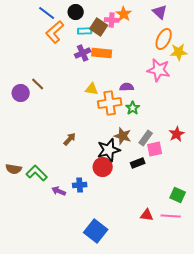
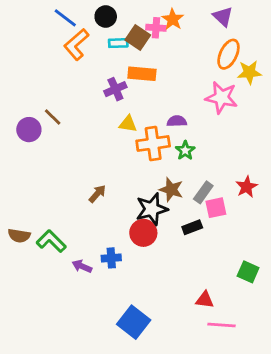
purple cross: (83, 53) -> (115, 89), moved
pink line: (171, 216) -> (221, 325), moved

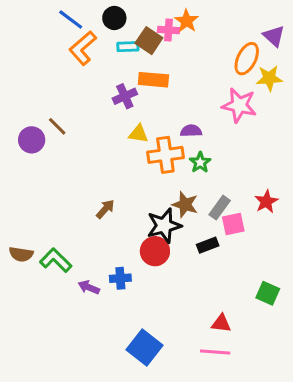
purple triangle: (223, 17) -> (274, 36), moved
pink line: (221, 325) -> (215, 352), moved

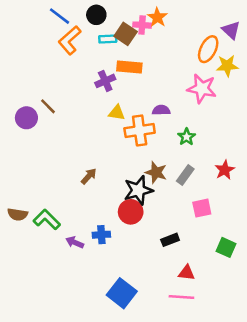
green star: (200, 162) -> (187, 137), moved
pink square: (233, 224) -> (202, 208), moved
black rectangle: (208, 245) -> (170, 240), moved

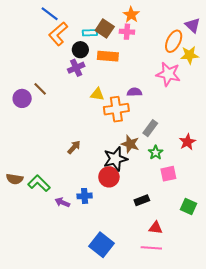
black circle: (96, 15) -> (80, 50), moved
pink cross: (142, 25) -> (127, 32), moved
purple cross: (105, 81) -> (76, 68), moved
green star: (187, 137) -> (156, 153), moved
gray rectangle: (185, 175) -> (150, 128), moved

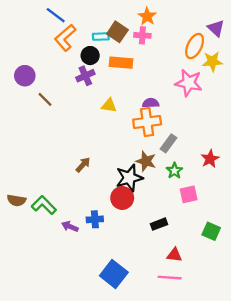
purple circle: (22, 98) -> (25, 76), moved
orange cross: (116, 109) -> (147, 122), moved

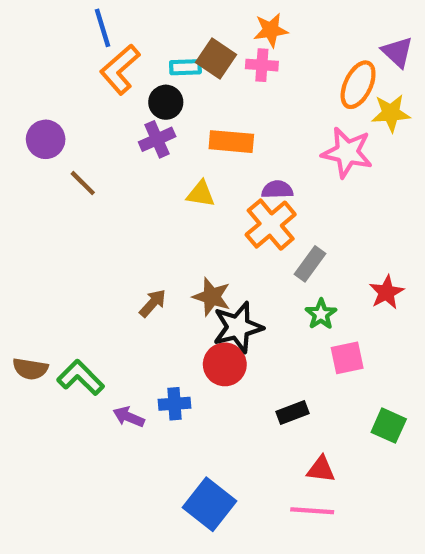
blue line: (56, 15) -> (102, 28), turned 36
orange star: (147, 16) -> (271, 30), turned 30
orange rectangle: (121, 63) -> (231, 142), moved
orange cross: (147, 122) -> (271, 225), turned -32
brown star: (146, 161) -> (212, 297), moved

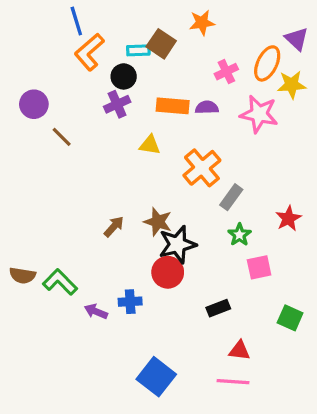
pink cross: (262, 65) -> (226, 72), moved, turned -30
purple semicircle: (277, 190) -> (207, 107), moved

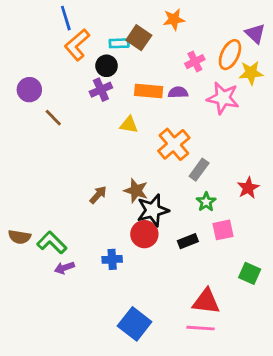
black rectangle: (218, 308) -> (188, 241), moved
purple arrow: (96, 311) -> (64, 268), moved, turned -42
red triangle: (239, 351) -> (206, 301), size x1.5

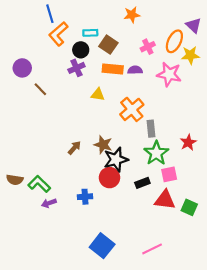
brown square: (139, 38) -> (108, 45), moved
gray rectangle: (199, 170) -> (151, 129), turned -42
green star: (206, 202) -> (156, 153), size x1.6
red triangle: (206, 301) -> (165, 200), moved
pink line: (200, 328) -> (152, 249), turned -30

